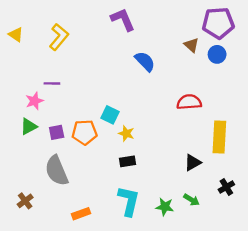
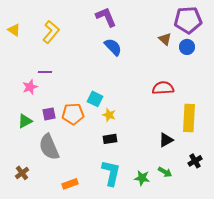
blue semicircle: (145, 61) -> (113, 47), moved
green triangle: (29, 126) -> (25, 121), moved

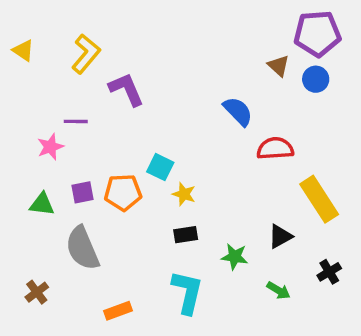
purple L-shape: (106, 17) -> (126, 89), moved
blue semicircle: (113, 47) -> (238, 111), moved
yellow rectangle: (189, 118) -> (319, 199), turned -36
green triangle: (25, 121) -> (42, 204), turned 35
green star: (142, 178) -> (235, 257), moved

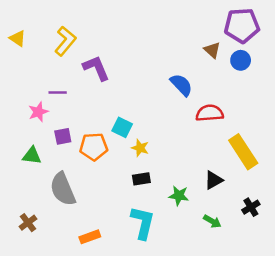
purple square: (82, 192) -> (63, 136), moved

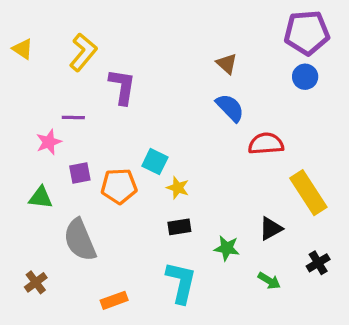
brown triangle: (212, 50) -> (227, 64), moved
purple L-shape: (96, 68) -> (122, 87), turned 32

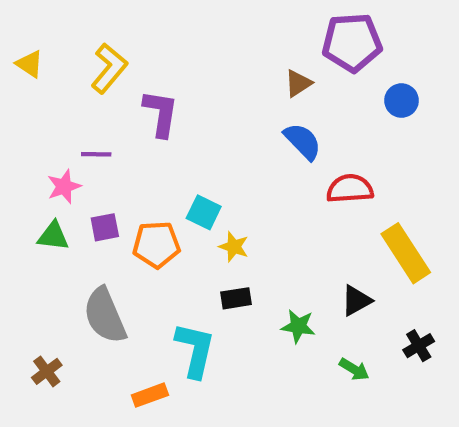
purple pentagon: (307, 33) -> (352, 42), moved
brown triangle: (227, 64) -> (298, 83), turned 45
green triangle: (41, 198) -> (53, 236), moved
cyan L-shape: (181, 282) -> (195, 350), moved

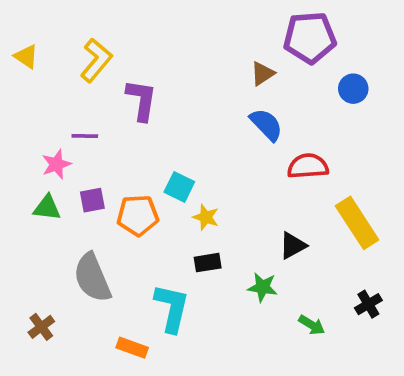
black triangle: (356, 300) -> (293, 246), moved
orange rectangle: (150, 395) -> (132, 348), turned 40

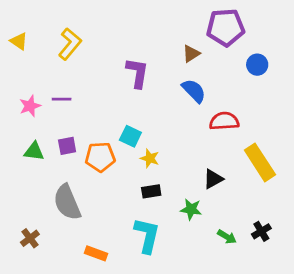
purple L-shape: (142, 100) -> (137, 73), moved
pink star: (56, 164) -> (30, 106), moved
black cross: (368, 304) -> (261, 231), moved
cyan L-shape: (172, 308) -> (147, 235), moved

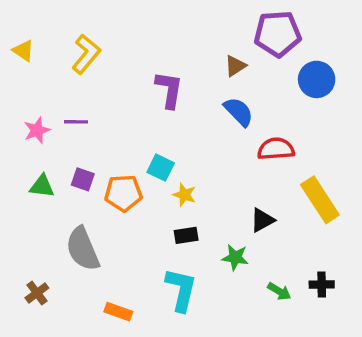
blue circle: (257, 65) -> (317, 79), size x1.4
purple square: (67, 146) -> (83, 179), turned 30
black cross: (261, 231) -> (322, 285), turned 30

